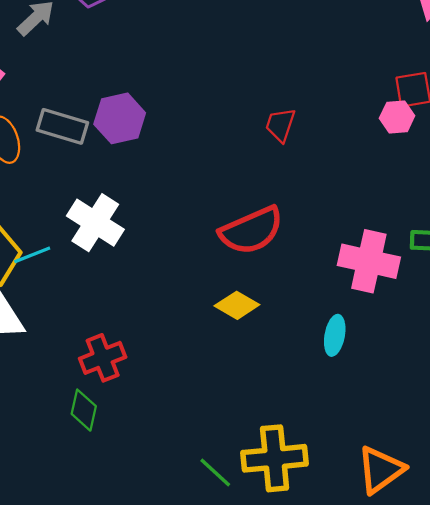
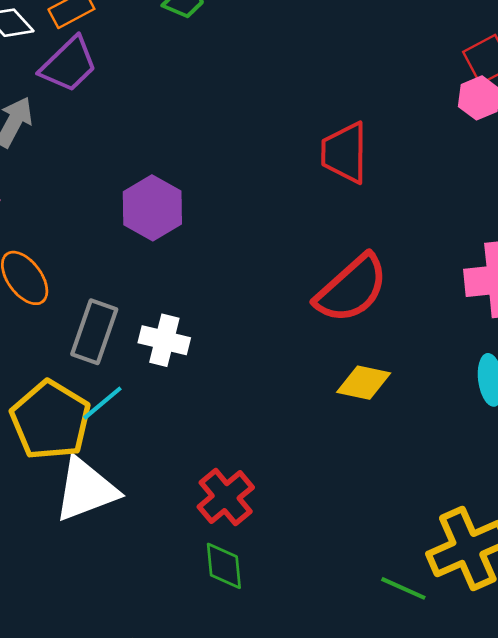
red trapezoid: (280, 125) -> (345, 153), size x1.4
gray rectangle: (62, 126) -> (94, 332), moved, turned -69
white cross: (95, 223) -> (164, 340), size x0.7

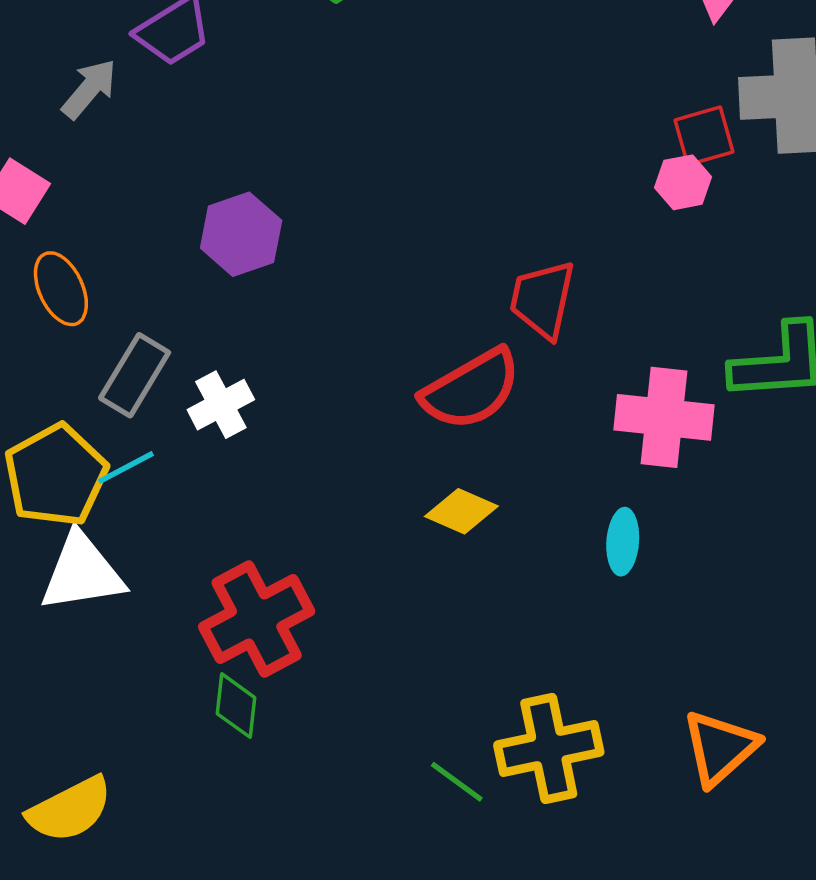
red trapezoid: (345, 153) -> (543, 299), moved
white cross: (164, 340) -> (221, 405), turned 36
red cross: (226, 497) -> (257, 619), size x1.5

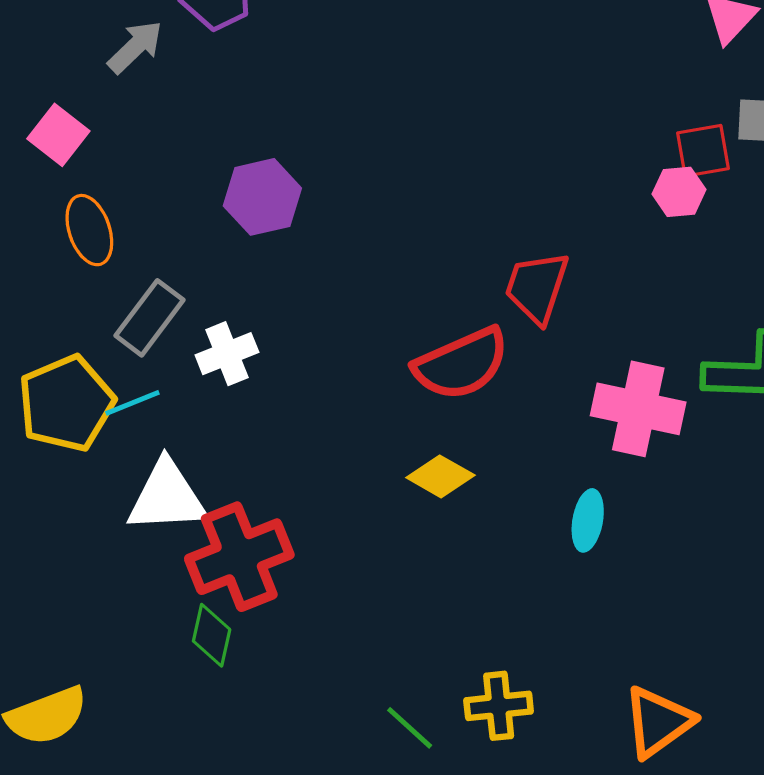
white triangle: (82, 572) -> (167, 497), moved
yellow cross: (549, 748) -> (499, 706), size x0.7

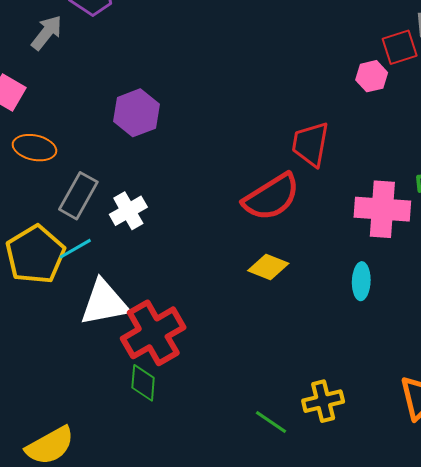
pink hexagon: (679, 192) -> (372, 76), moved
orange ellipse: (89, 230) -> (34, 148), turned -51

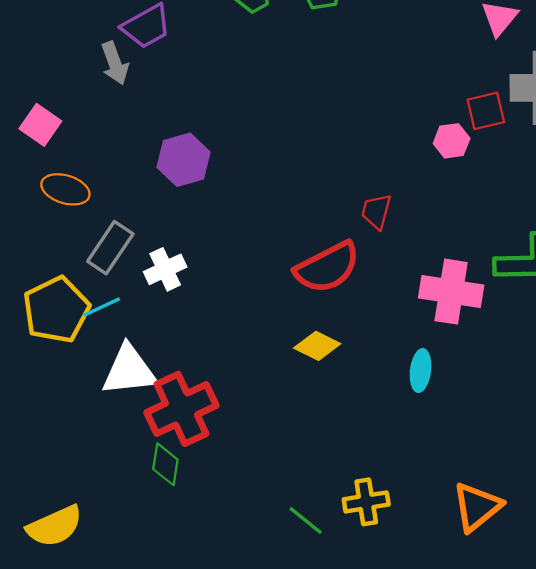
gray arrow: (47, 33) -> (115, 63), moved, turned 117
red trapezoid: (310, 144) -> (376, 211), size x0.7

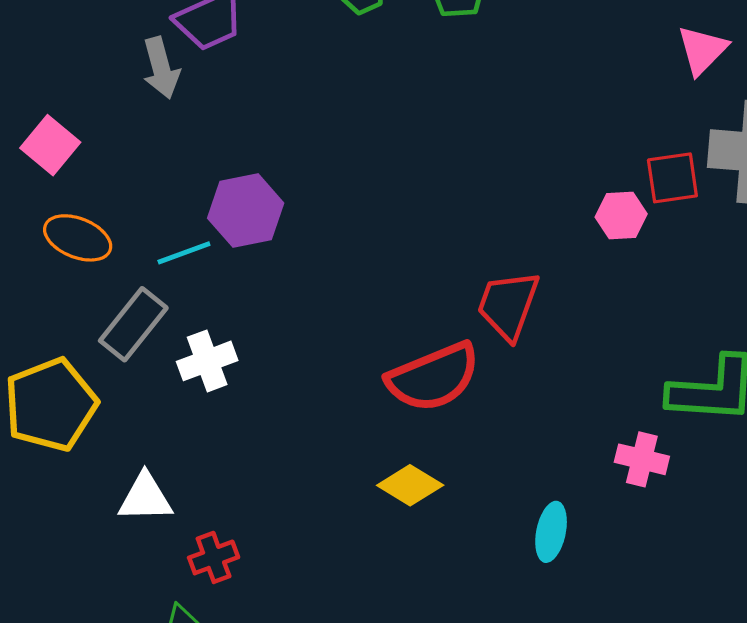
red trapezoid: (376, 211) -> (508, 305), size x1.4
pink cross: (451, 292) -> (642, 459), moved, size x0.6
cyan line: (102, 307) -> (184, 253), moved
white triangle: (129, 370) -> (145, 498), size x0.7
red cross: (181, 409) -> (214, 557), size x0.5

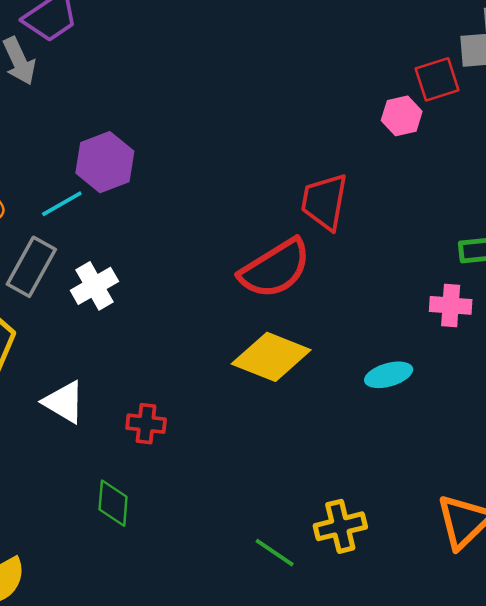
yellow diamond: (410, 485) -> (271, 357), size x1.5
white triangle: (145, 498) -> (64, 402), turned 42
cyan ellipse: (551, 532) -> (389, 375), turned 72
red cross: (214, 557) -> (146, 424), moved, turned 36

